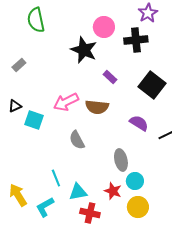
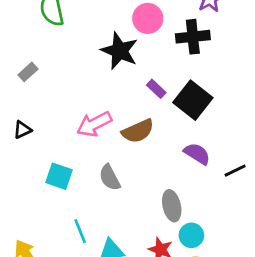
black square: (152, 85) -> (193, 100), moved
brown semicircle: (97, 107) -> (138, 131), turned -30
cyan square: (34, 120) -> (59, 176), moved

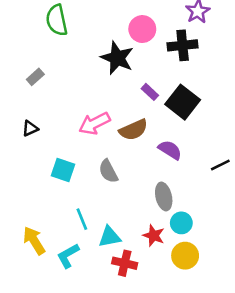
purple semicircle: (197, 154) -> (170, 150), moved

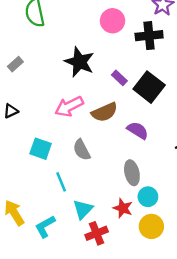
black star: (117, 58) -> (79, 62), moved
cyan line: (82, 219) -> (61, 182), moved
cyan triangle: (110, 237) -> (83, 209), turned -35
red cross: (125, 263) -> (97, 233), turned -35

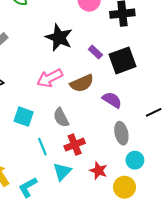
black square: (149, 87) -> (122, 60), turned 32
gray ellipse: (132, 173) -> (121, 133), moved
cyan circle: (148, 197) -> (135, 160), moved
red cross: (97, 233) -> (75, 145), moved

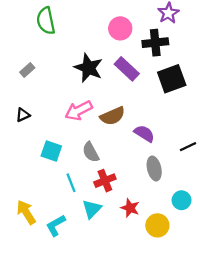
purple rectangle: (95, 52) -> (127, 69), moved, size x1.6
black square: (122, 60) -> (172, 79), moved
cyan circle: (135, 160) -> (182, 200), moved

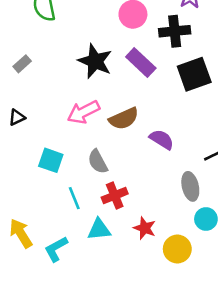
gray ellipse: (154, 168) -> (190, 186), moved
cyan triangle: (92, 209) -> (99, 229), turned 40

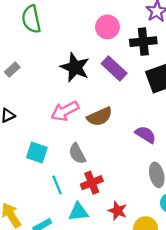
purple semicircle: (162, 139) -> (146, 135), moved

